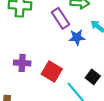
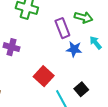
purple cross: (22, 63) -> (11, 47), moved

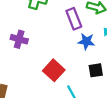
black square: (81, 89) -> (96, 70), moved, turned 32

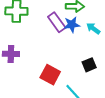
blue star: (86, 41) -> (72, 25), moved

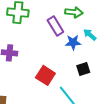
blue star: (72, 25) -> (73, 42), moved

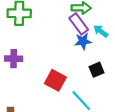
purple rectangle: (55, 26) -> (79, 24), moved

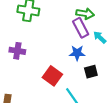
blue star: (83, 41) -> (77, 53), moved

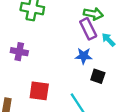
black square: (91, 72) -> (98, 76), turned 32
red square: (52, 76) -> (39, 91), moved, turned -30

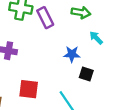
purple rectangle: (88, 29) -> (45, 18), moved

